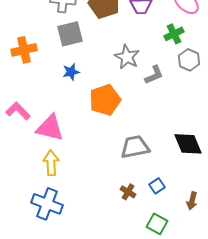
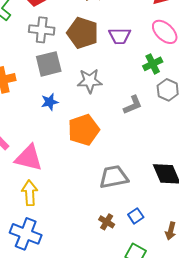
gray star: (127, 57) -> (90, 81), moved, turned -30

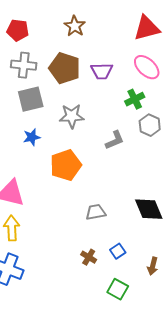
gray trapezoid: (114, 177) -> (96, 212), size x0.7

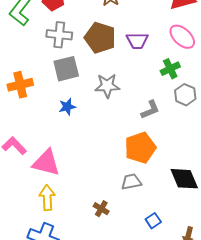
orange pentagon: (66, 165) -> (140, 148), moved
brown cross: (89, 257) -> (101, 209), moved

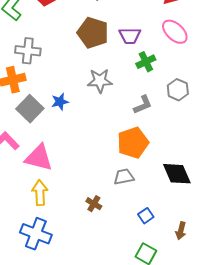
gray cross: (59, 35) -> (28, 51), moved
gray square: (66, 69) -> (30, 109), moved, turned -32
green cross: (170, 69) -> (146, 62), moved

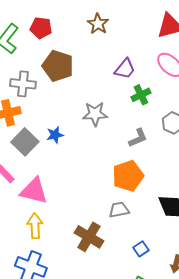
brown pentagon: (93, 33) -> (58, 66), moved
purple trapezoid: (130, 36) -> (125, 69), turned -50
brown cross: (94, 204) -> (89, 237), size x1.8

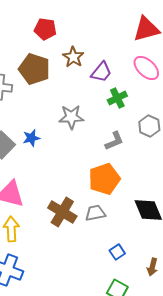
brown star: (98, 24) -> (73, 57), moved
red pentagon: (41, 28) -> (45, 29), moved
brown cross: (89, 237) -> (62, 212), moved

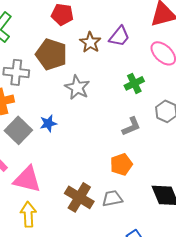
purple trapezoid: (101, 72) -> (119, 36), moved
gray star: (71, 117) -> (77, 87), moved, turned 30
orange pentagon: (104, 179) -> (121, 164), size x0.7

